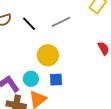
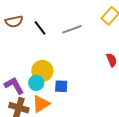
yellow circle: (48, 55) -> (42, 71), moved

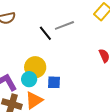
black line: (40, 28) -> (45, 33), moved

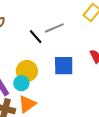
blue square: (54, 82) -> (64, 66), moved, size x1.5

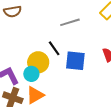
black line: (36, 37) -> (54, 48), moved

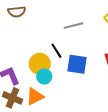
cyan circle: (31, 74) -> (44, 76), moved

